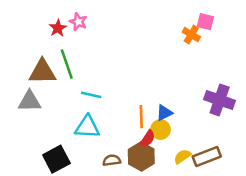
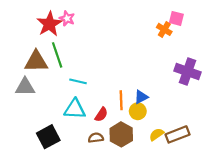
red star: (58, 28) -> (49, 24), size x1.6
purple cross: (220, 100) -> (187, 71), moved
red semicircle: (148, 139) -> (101, 115), moved

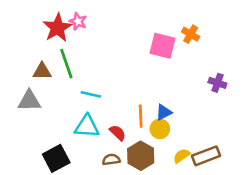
pink square: (176, 18) -> (162, 46), moved, size x1.5
brown triangle: (36, 62) -> (42, 71), size x0.7
purple cross: (187, 71) -> (217, 83), size x0.6
red semicircle: (101, 115) -> (118, 133), turned -80

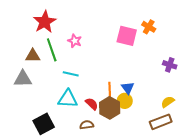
pink star: (78, 21) -> (75, 41), moved
blue triangle: (164, 112) -> (128, 88), turned -40
brown hexagon: (141, 156) -> (110, 108), moved
yellow semicircle: (182, 156) -> (168, 102), moved

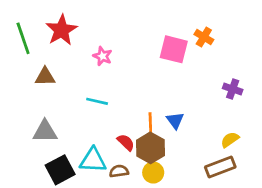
green line: (52, 50) -> (23, 38), moved
gray triangle: (23, 79) -> (45, 131), moved
cyan triangle: (68, 99) -> (93, 160), moved
yellow circle: (125, 101) -> (153, 173), moved

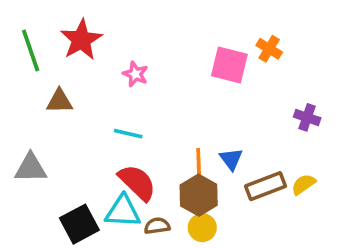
gray triangle: (45, 131) -> (31, 168), moved
red semicircle: (126, 142) -> (137, 182), moved, size x1.6
brown rectangle: (220, 167) -> (266, 186), moved

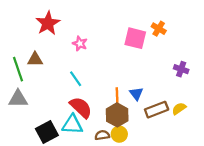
green line: (31, 51) -> (18, 69), moved
cyan line: (128, 134) -> (76, 79), turned 42
brown semicircle: (157, 226) -> (102, 135), moved

